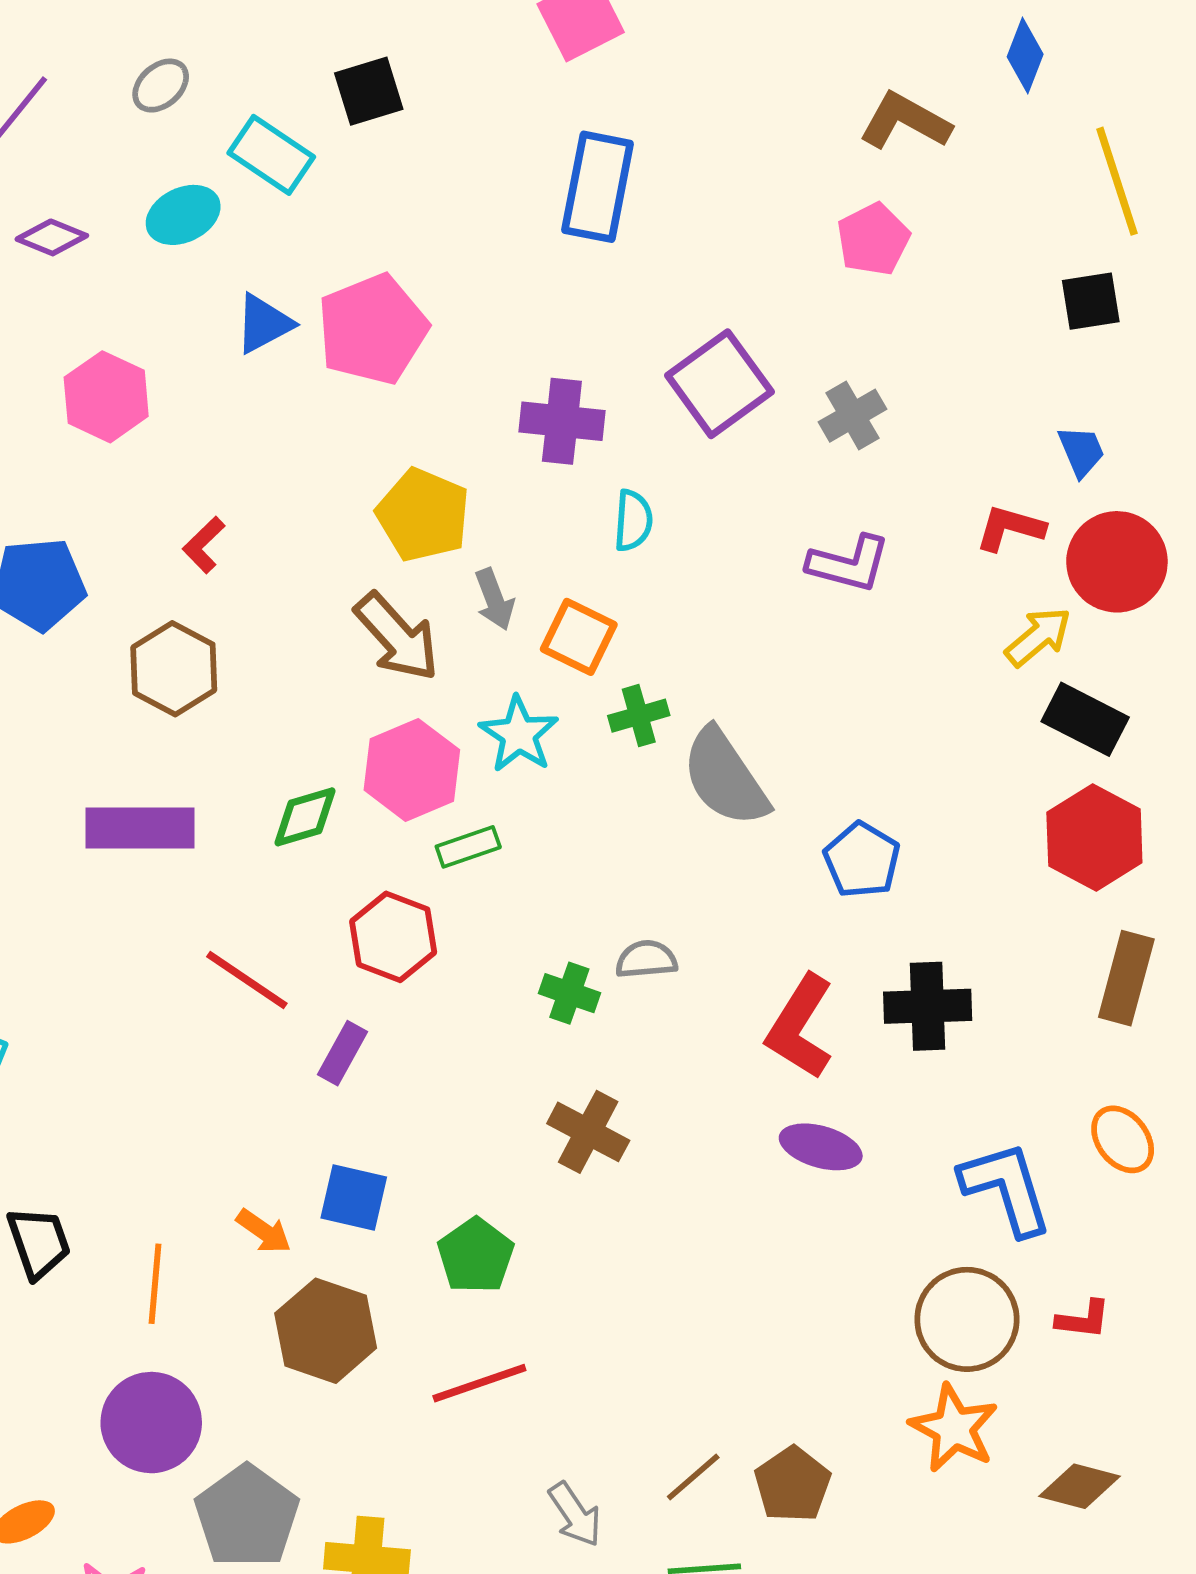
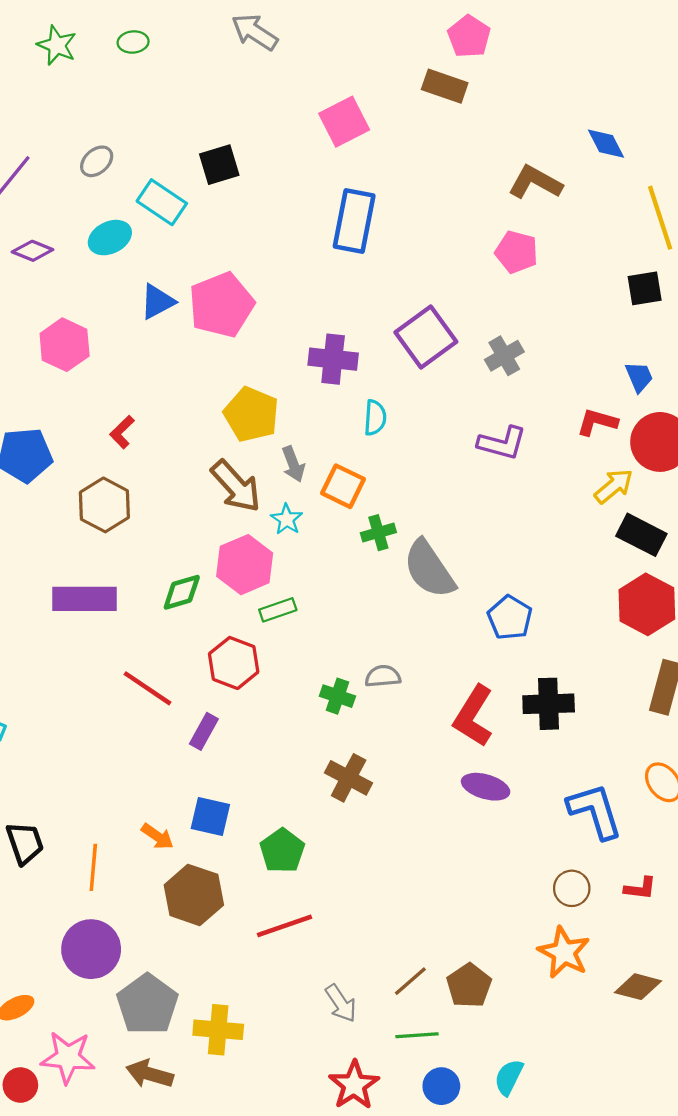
blue diamond: (1025, 56) -> (606, 144), turned -48
pink pentagon: (873, 239) -> (516, 252), turned -30
cyan star: (519, 734) -> (287, 519), moved, size x0.7
brown circle: (967, 1319) -> (572, 888), size x0.6

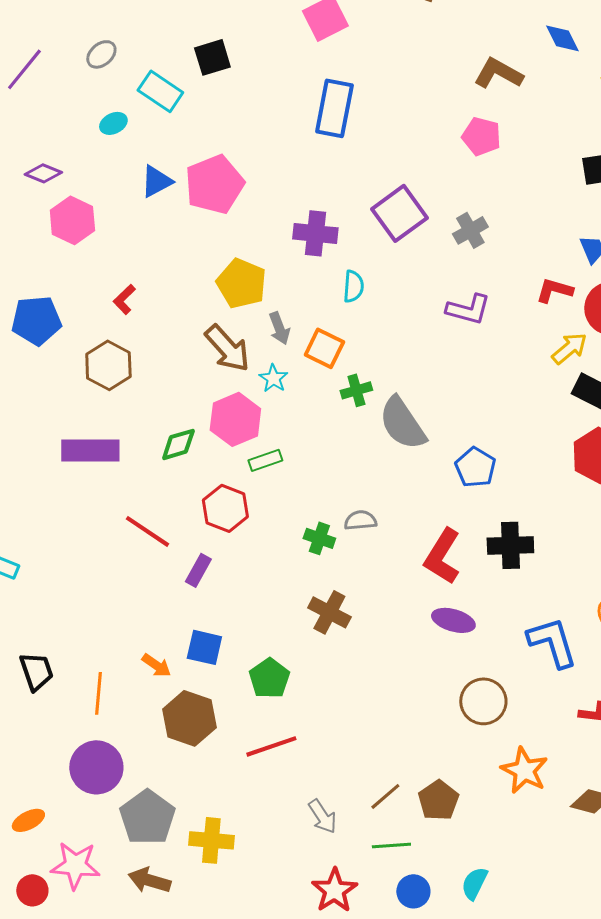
cyan ellipse: (110, 238) -> (113, 123), size x0.7
purple diamond: (33, 251) -> (43, 173), moved
brown circle: (572, 888) -> (483, 701), moved, size x1.4

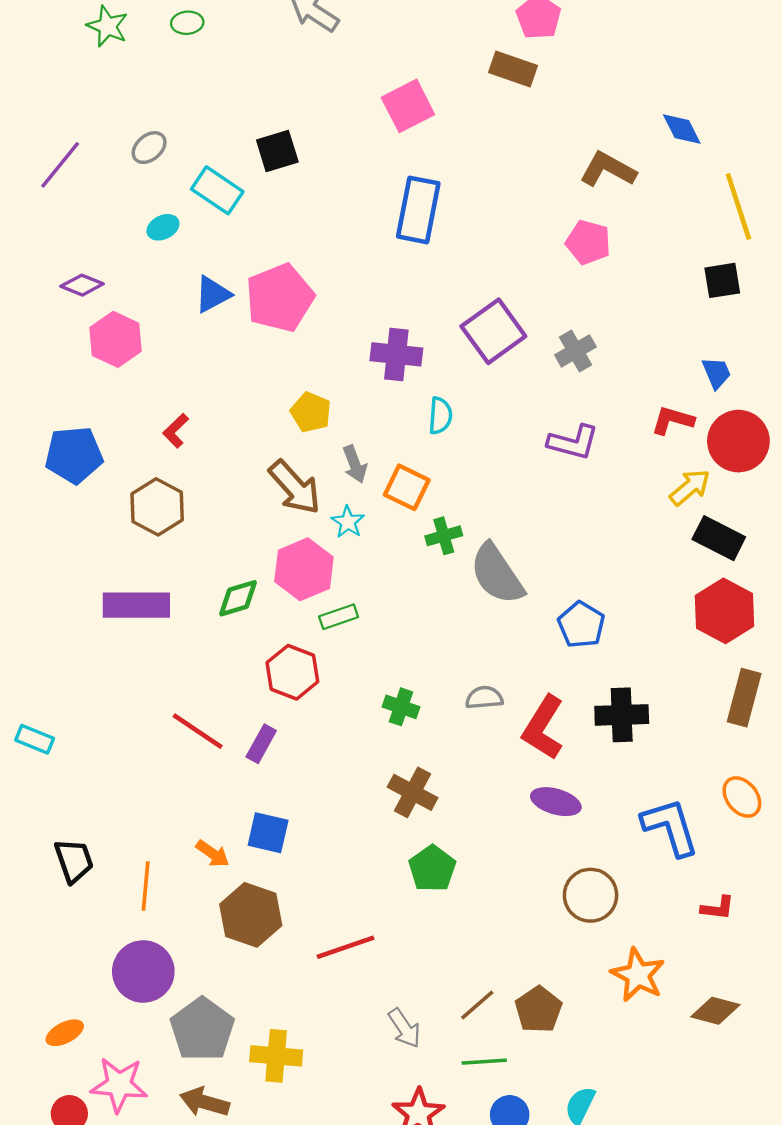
yellow pentagon: (241, 283) -> (311, 412), size x0.7
gray semicircle: (360, 520) -> (484, 698), moved
red line: (147, 531) -> (198, 731), moved
green pentagon: (269, 678) -> (432, 869), moved

